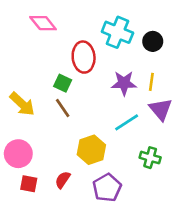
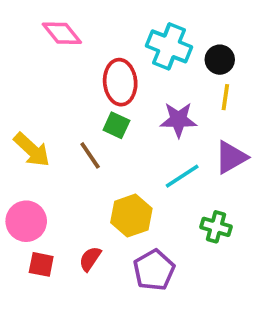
yellow line: (151, 82) -> (225, 97), moved
green square: (63, 83) -> (116, 125), moved
purple triangle: (161, 109) -> (231, 157), turned 40

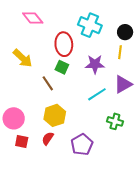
black circle: (220, 60) -> (125, 32), moved
yellow arrow: (32, 150) -> (23, 58), moved
yellow hexagon: (131, 216) -> (55, 115), moved

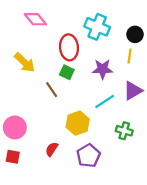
yellow hexagon: (55, 115) -> (78, 123), moved
red square: (22, 141) -> (13, 157), moved

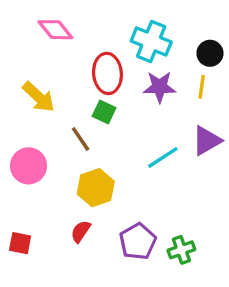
purple star: (103, 69) -> (160, 87), moved
yellow hexagon: (78, 123) -> (96, 188), moved
pink circle: (15, 127) -> (29, 166), moved
green cross: (124, 131) -> (181, 250), moved, turned -35

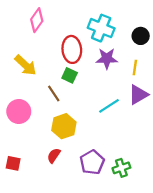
pink diamond: (55, 30) -> (37, 20), turned 75
yellow line: (202, 87) -> (135, 68), moved

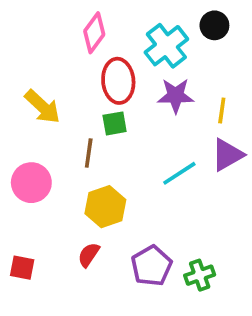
pink diamond: (37, 20) -> (94, 33), moved
cyan cross: (101, 28) -> (166, 46), turned 30
black circle: (141, 36) -> (214, 25), moved
green square: (70, 75) -> (115, 123), turned -35
brown line: (54, 93) -> (89, 153), turned 42

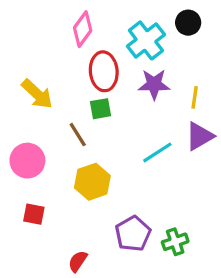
brown line: (89, 153) -> (78, 135), turned -40
red semicircle: (89, 255) -> (78, 261), moved
red square: (22, 268) -> (34, 214), moved

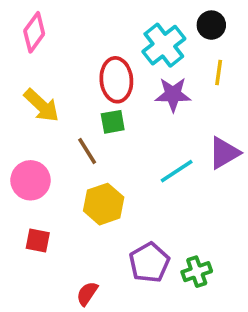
pink diamond: (83, 29) -> (34, 32), moved
yellow line: (195, 97) -> (219, 73), moved

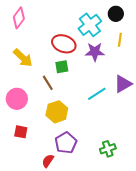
red ellipse: (116, 80) -> (64, 44), turned -65
purple pentagon: (149, 262) -> (66, 143), moved

